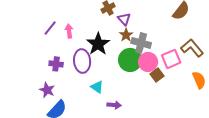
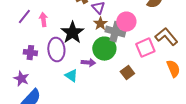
pink circle: (148, 62) -> (126, 22), moved
brown square: (157, 75) -> (127, 73), moved
purple arrow: (114, 105) -> (88, 63), moved

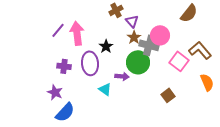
pink arrow: (43, 20) -> (77, 33), size x1.6
black star: (72, 33) -> (106, 46), size x0.6
pink square: (145, 48) -> (179, 61), turned -30
brown square: (127, 73) -> (168, 95), moved

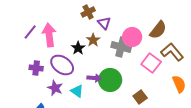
brown semicircle: (189, 13) -> (158, 30), moved
brown star: (134, 37) -> (93, 40), moved
green circle: (138, 62) -> (110, 80), moved
purple ellipse: (90, 63) -> (62, 65), turned -50
purple star: (55, 92) -> (55, 88), moved

